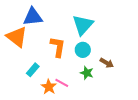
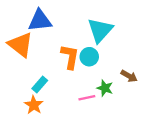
cyan circle: (83, 50) -> (89, 57), moved
pink line: (62, 83) -> (87, 98), moved, turned -40
orange star: (49, 87) -> (34, 105), moved

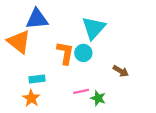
cyan rectangle: (40, 84) -> (37, 79), turned 42
green star: (105, 88) -> (98, 98), moved

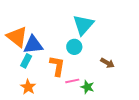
blue triangle: (37, 19) -> (33, 45), moved
orange L-shape: (65, 53) -> (57, 66), moved
cyan rectangle: (37, 79) -> (26, 61), moved, turned -56

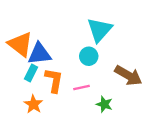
brown arrow: (107, 63) -> (128, 75), size x1.6
orange L-shape: (57, 66) -> (54, 80), moved
pink line: (72, 81) -> (82, 87), moved

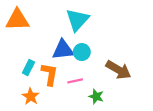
cyan triangle: (100, 30) -> (77, 20), moved
orange triangle: (20, 44) -> (17, 20), moved, turned -40
blue triangle: (39, 54) -> (63, 50), moved

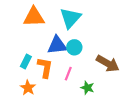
orange triangle: (17, 20) -> (34, 17), moved
pink line: (75, 81) -> (68, 74), turned -56

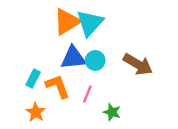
orange triangle: (34, 17) -> (67, 22), moved, turned -30
brown arrow: (108, 63) -> (138, 64), moved
orange L-shape: (45, 68) -> (58, 86), turned -30

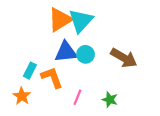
pink line: (87, 94) -> (77, 97), moved
orange star: (36, 112) -> (22, 96), moved
green star: (112, 112) -> (110, 100), moved

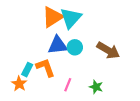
cyan rectangle: (30, 71) -> (27, 70), moved

